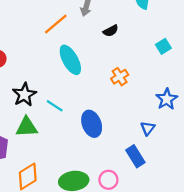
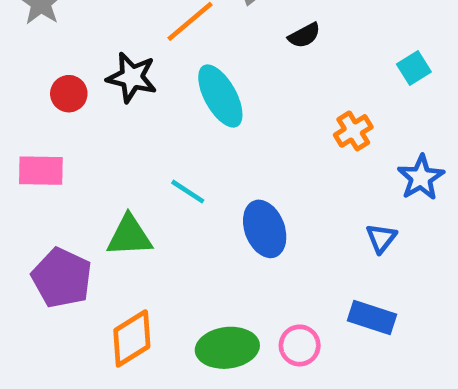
orange cross: (120, 77) -> (353, 131), moved
black star: (24, 95) -> (132, 77), moved, turned -30
blue rectangle: (135, 156) -> (372, 317), moved, turned -40

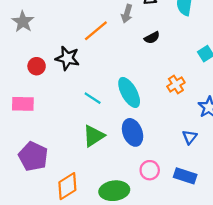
cyan ellipse: (220, 96) -> (129, 92), moved
cyan line: (188, 192) -> (93, 98), moved
green triangle: (129, 236) -> (94, 136), moved, turned -30
pink circle: (300, 345) -> (150, 170), moved

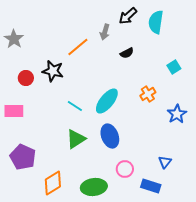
cyan ellipse: (129, 92) -> (107, 101), turned 68
blue triangle: (190, 137) -> (165, 162), moved
blue rectangle: (185, 176) -> (151, 186), moved

